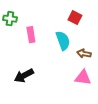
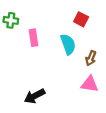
brown arrow: (84, 54) -> (91, 58), turned -80
black arrow: (24, 76) -> (35, 96), moved

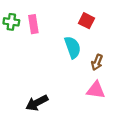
pink rectangle: (34, 38) -> (33, 24), moved

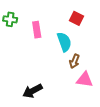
pink rectangle: (33, 24) -> (37, 30), moved
brown arrow: (97, 62) -> (74, 61), moved

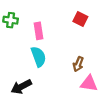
cyan semicircle: (64, 42) -> (38, 57), moved
black arrow: (33, 91) -> (21, 87), moved

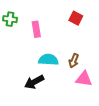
cyan semicircle: (38, 57) -> (48, 60), moved, turned -66
black arrow: (21, 87) -> (34, 82), moved

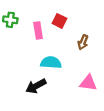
red square: (76, 18) -> (59, 21), moved
brown arrow: (74, 61) -> (83, 42), moved

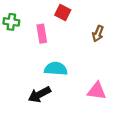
red square: (59, 21) -> (63, 13), moved
brown arrow: (83, 42) -> (98, 34), moved

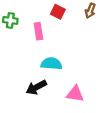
brown arrow: (98, 34) -> (90, 11), moved
pink triangle: (97, 91) -> (75, 94), moved

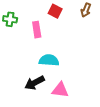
pink triangle: (75, 94) -> (60, 90), moved

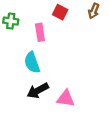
cyan semicircle: (49, 60) -> (32, 63), moved, turned -114

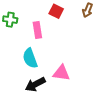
pink triangle: (66, 98) -> (61, 73), moved

